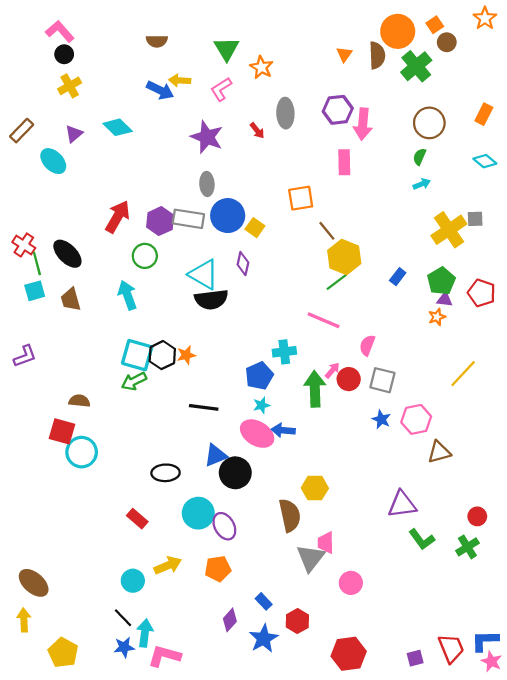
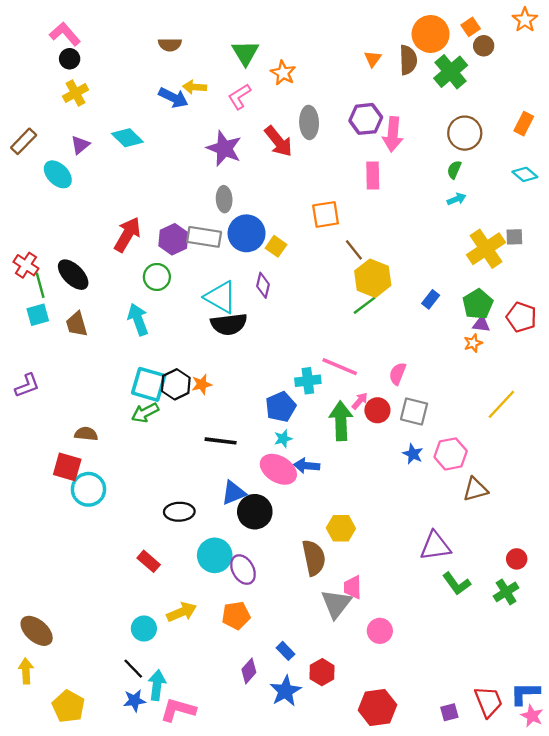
red arrow: (257, 131) -> (278, 141), size x1.8
pink line: (324, 320) -> (340, 367), moved

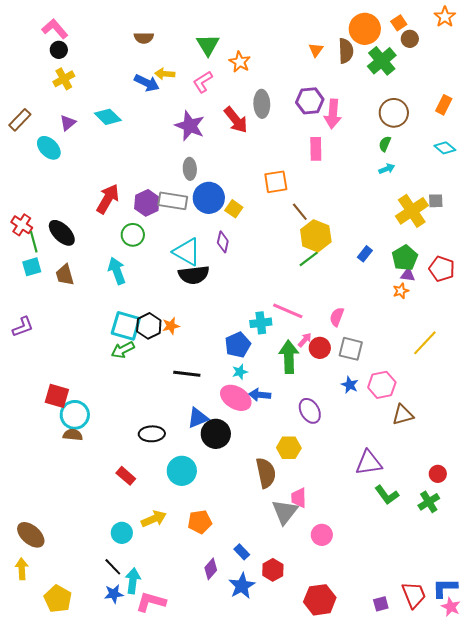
brown semicircle: (86, 434) -> (73, 435), moved
purple ellipse: (243, 570) -> (310, 411), moved

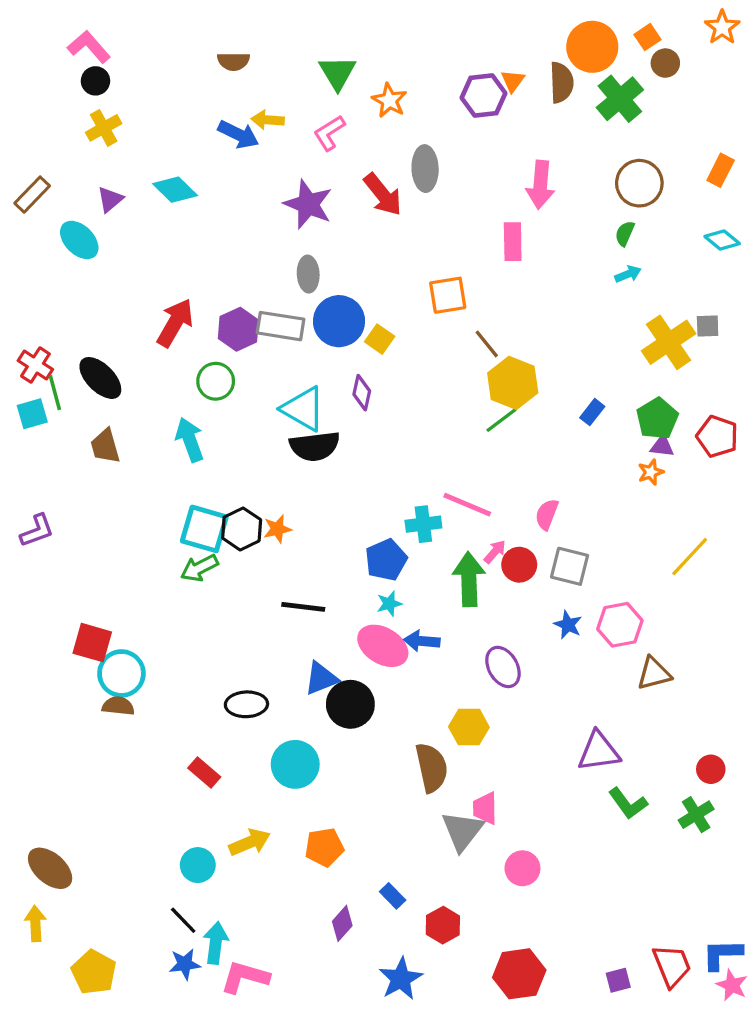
purple hexagon: (310, 101) -> (483, 95), moved
cyan square: (32, 267) -> (32, 414), moved
blue star: (242, 586) -> (401, 979), moved

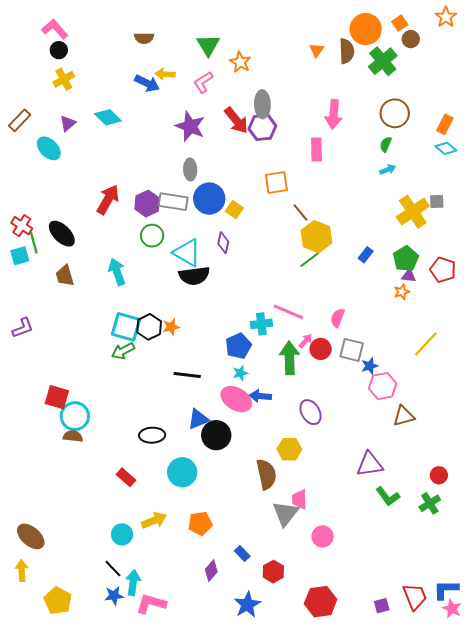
purple hexagon: (483, 95) -> (262, 127), moved
orange rectangle: (721, 170) -> (445, 124), moved
green circle: (216, 381) -> (152, 236), moved
blue star: (568, 625) -> (370, 366), moved, turned 30

